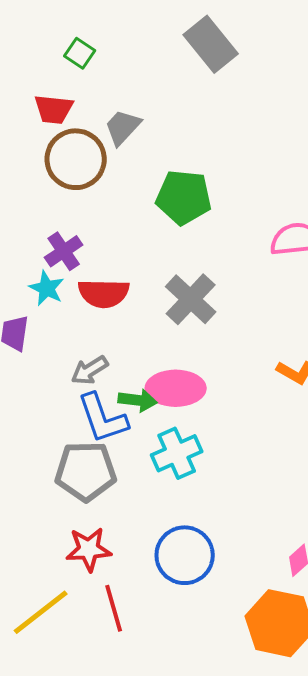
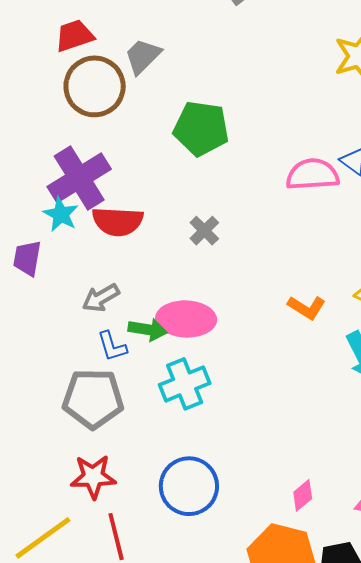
red trapezoid: (54, 109) -> (74, 36), turned 153
purple cross: (64, 251) -> (79, 178), size x1.6
gray cross: (191, 299) -> (204, 231), size x0.6
blue L-shape: (103, 418) -> (112, 346), size x0.6

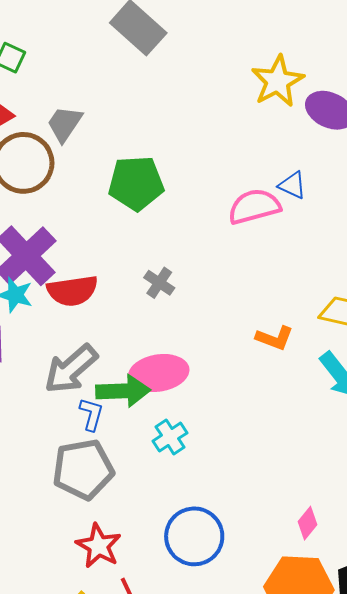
gray arrow: (101, 298) -> (71, 369), size x1.5
green arrow: (148, 330) -> (123, 391), size x1.4
blue L-shape: (112, 346) -> (91, 414), turned -136
cyan cross: (185, 384) -> (170, 437), size x0.7
red star: (93, 477) -> (98, 546), turned -30

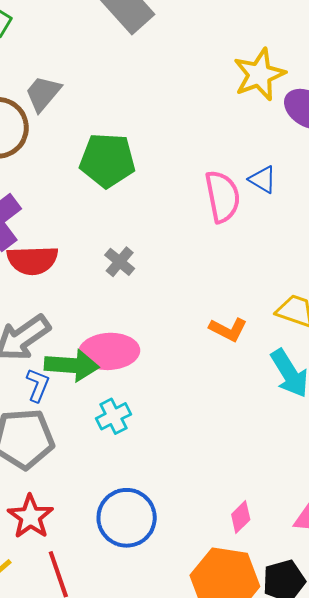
pink semicircle: (254, 207) -> (222, 197), turned 88

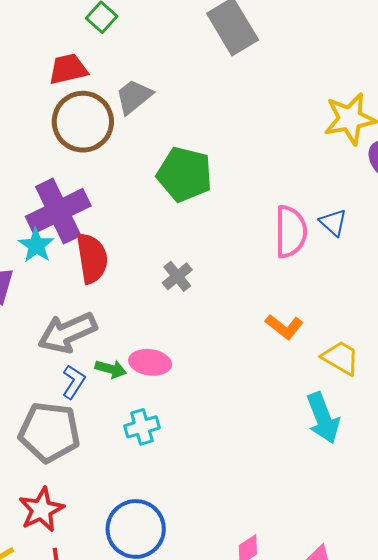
red semicircle: (32, 260) -> (92, 258), turned -108
orange L-shape: (228, 329) -> (284, 327), moved
pink ellipse: (109, 351) -> (150, 362), size x0.7
green arrow: (72, 365) -> (111, 369), size x0.6

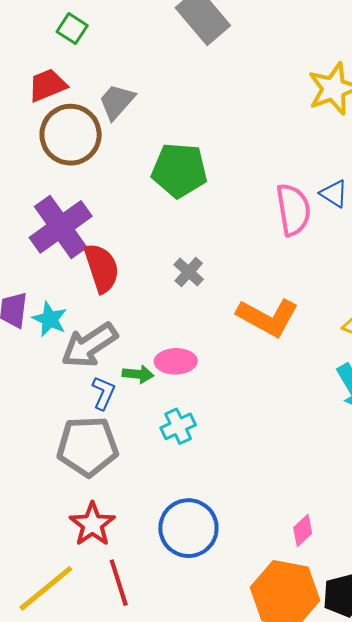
cyan star: (36, 245) -> (50, 319), moved
orange L-shape: (284, 327) -> (268, 317), moved, size x1.6

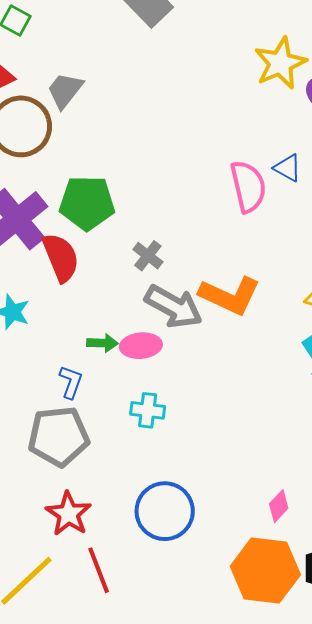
green pentagon: (179, 170) -> (87, 203), moved
gray arrow: (89, 345) -> (174, 307), moved, turned -114
green arrow: (138, 374) -> (103, 343), moved
cyan cross: (178, 426) -> (148, 410), turned 36

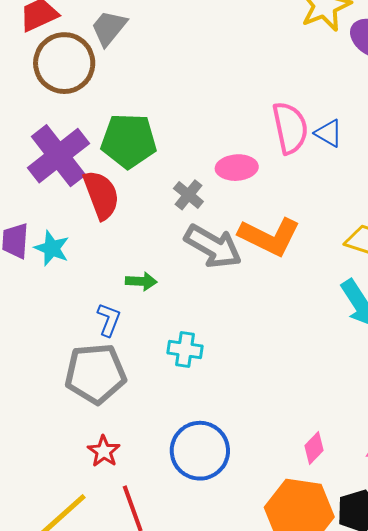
blue triangle: (288, 168) -> (329, 133), moved
pink ellipse: (141, 346) -> (237, 168), moved
red star: (69, 514) -> (104, 451), size x0.7

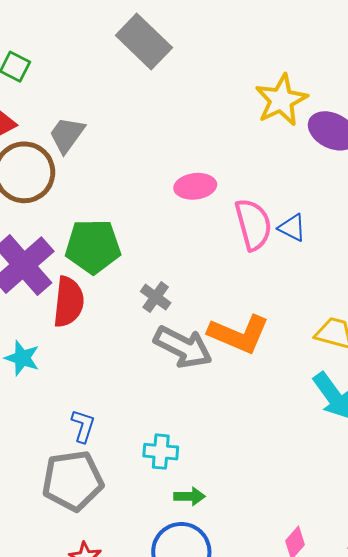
pink ellipse: (237, 168) -> (195, 186), moved
red semicircle: (101, 195) -> (69, 302), turned 30
green arrow: (141, 281) -> (189, 496), moved

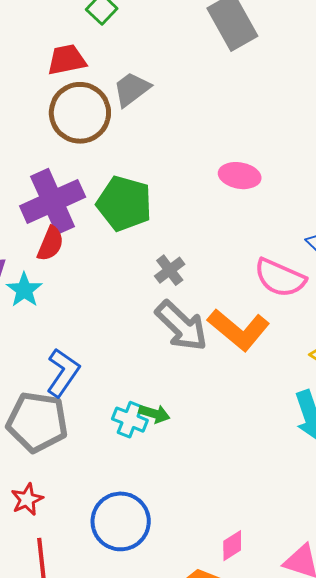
pink semicircle: (253, 224) -> (280, 278), moved, turned 112
red semicircle: (69, 302) -> (50, 244), moved, size x0.7
blue L-shape: (83, 426) -> (63, 373), size x1.4
green arrow: (189, 496) -> (154, 414), moved

